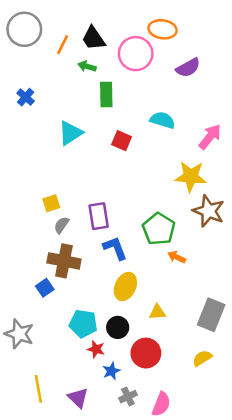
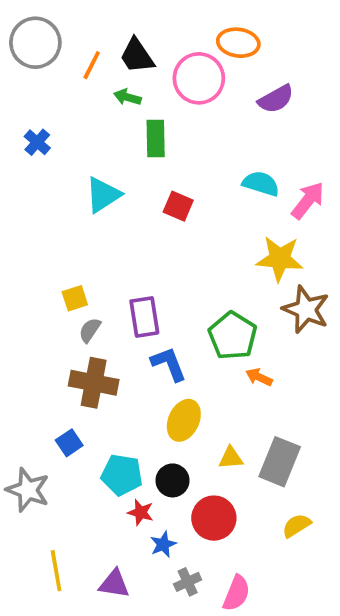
cyan semicircle: (163, 120) -> (261, 184), moved
blue square: (45, 288) -> (69, 443), moved
gray rectangle: (211, 315) -> (280, 462), moved
purple triangle: (78, 398) -> (114, 584), turned -35

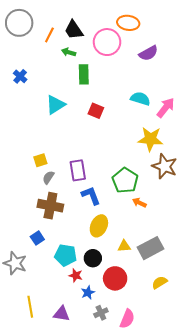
gray rectangle: (280, 462) -> (150, 248), turned 40

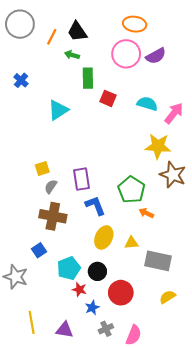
pink circle: (107, 42) -> (126, 54), moved
red square: (96, 111) -> (108, 98), moved
yellow triangle: (124, 246) -> (131, 243), moved
gray rectangle: (150, 248) -> (158, 261), turned 40
cyan pentagon: (66, 255) -> (69, 268), turned -30

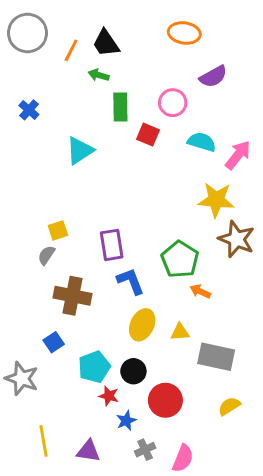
pink circle: (126, 54) -> (173, 103), moved, size x0.7
gray semicircle: (51, 187) -> (46, 255), moved

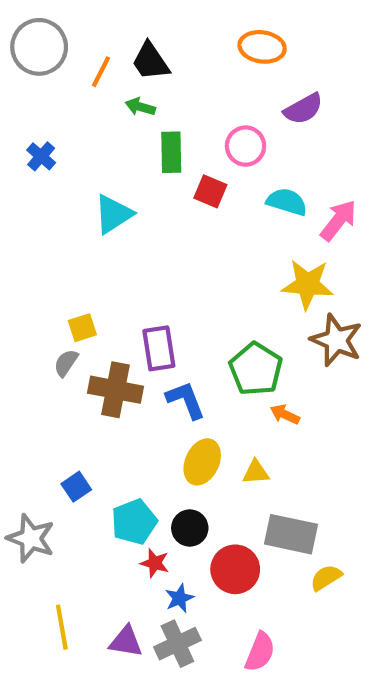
brown cross: (72, 296) -> (115, 390), moved
gray rectangle: (216, 357) -> (291, 534), moved
gray cross: (145, 450) -> (177, 644), moved, size x1.5

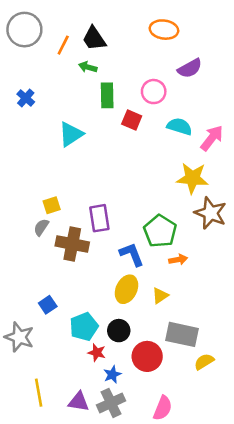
blue L-shape: (186, 400) -> (132, 254), moved
orange arrow: (285, 414) -> (178, 260), turned 144
yellow triangle: (256, 472) -> (160, 296), turned -30

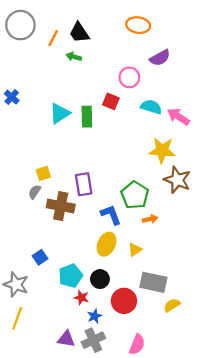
green rectangle: (107, 95) -> (87, 117), moved
blue cross: (26, 98) -> (12, 97), moved
pink arrow: (212, 138) -> (178, 117), turned -95
yellow line: (39, 393) -> (17, 318), moved, turned 30

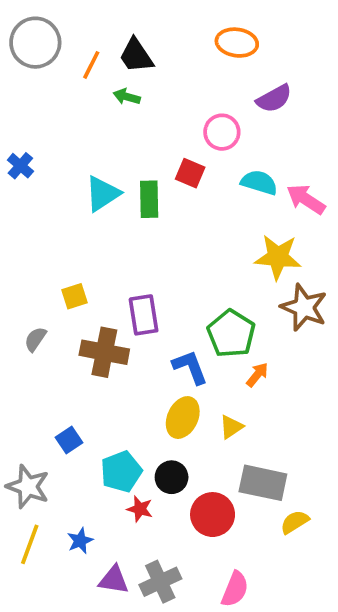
gray semicircle: (35, 192) -> (35, 339), moved
orange arrow: (150, 219) -> (257, 375), turned -40
blue star: (95, 316) -> (80, 541), moved

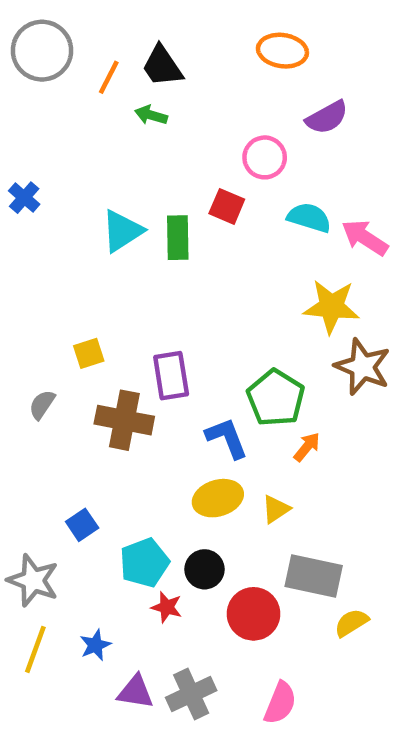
yellow ellipse: (183, 418) -> (218, 498), turned 48

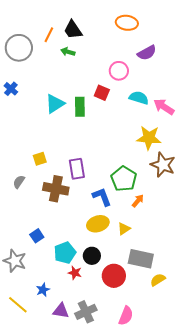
gray circle: (42, 51) -> (19, 48), moved
yellow line: (35, 649) -> (18, 305), moved, turned -70

